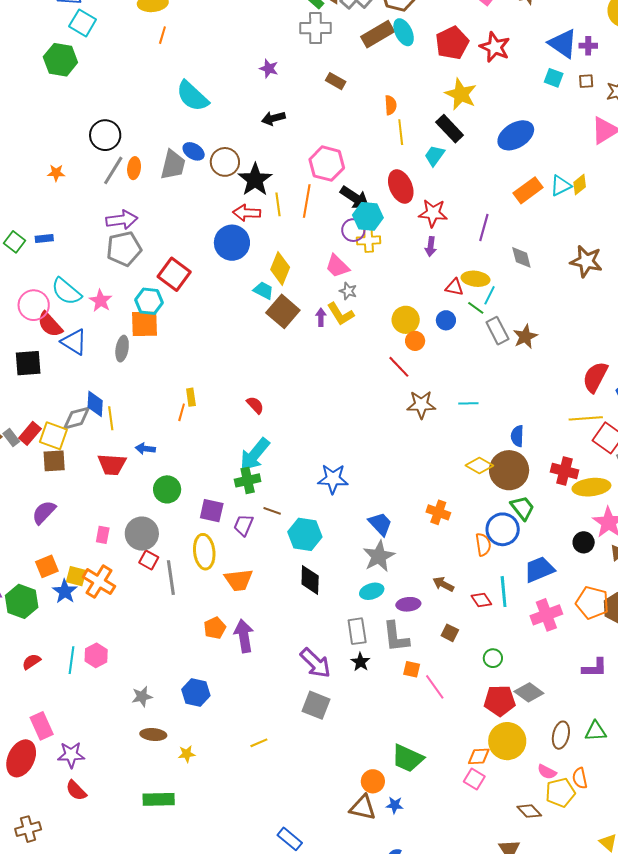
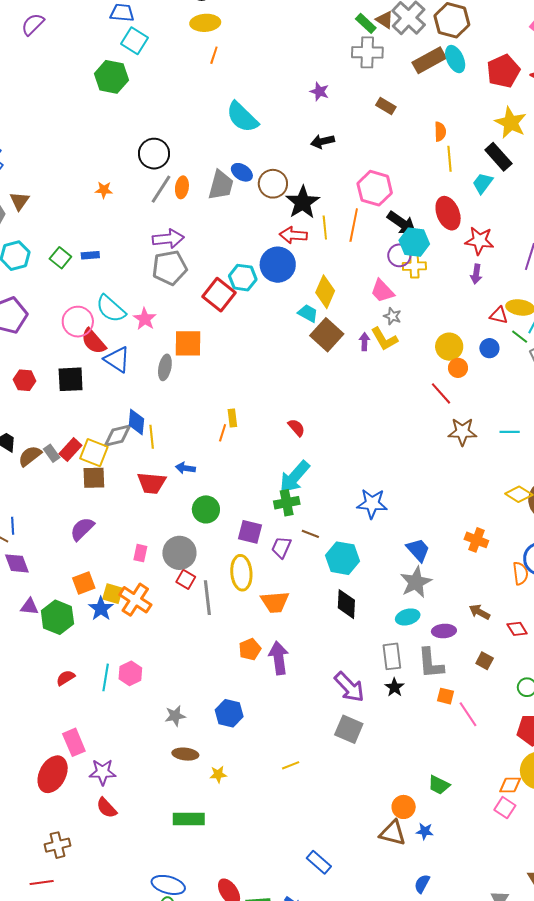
cyan hexagon: (149, 301) -> (243, 278), moved
green trapezoid: (408, 758) -> (439, 785), size x0.7

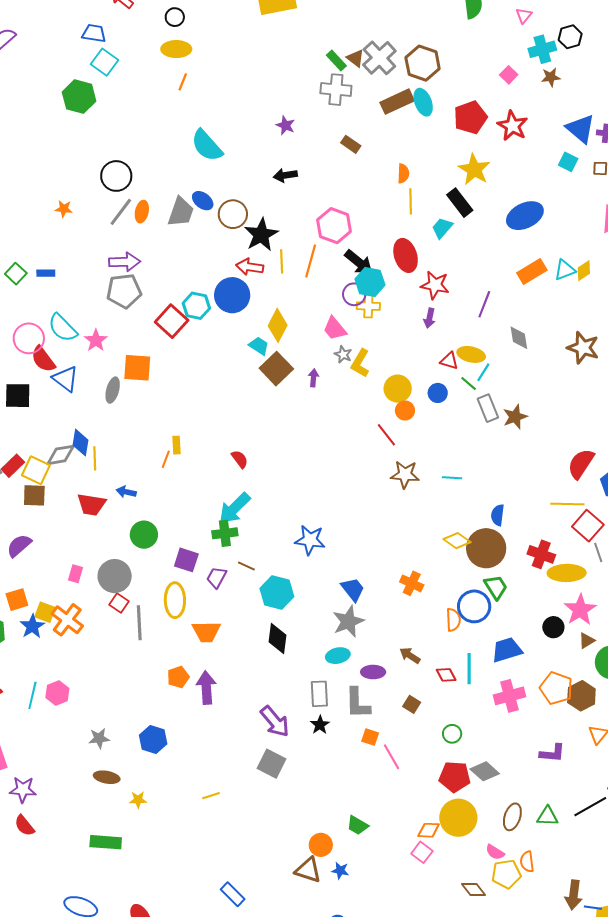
yellow L-shape: (384, 339) -> (360, 363), moved, turned 56

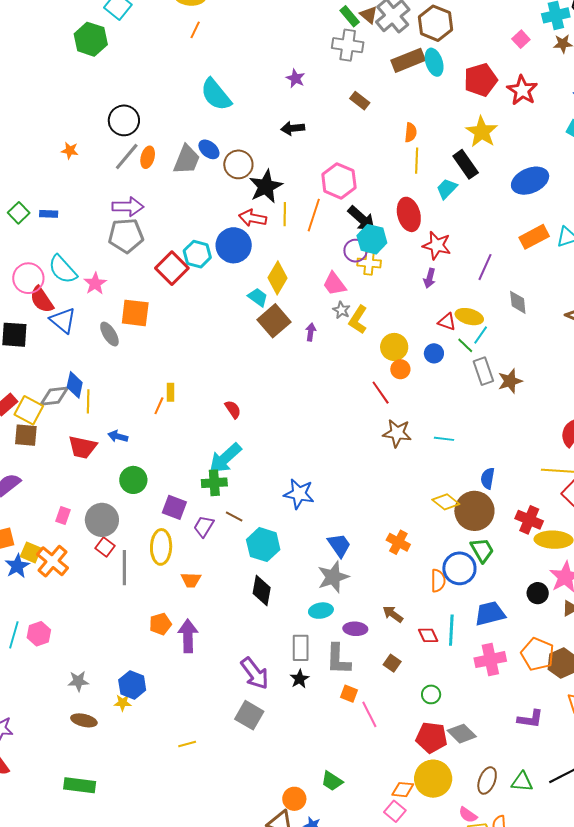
gray ellipse: (113, 390) -> (109, 334), turned -50
orange trapezoid: (206, 632) -> (191, 580), size x0.7
yellow star: (138, 800) -> (123, 703), moved

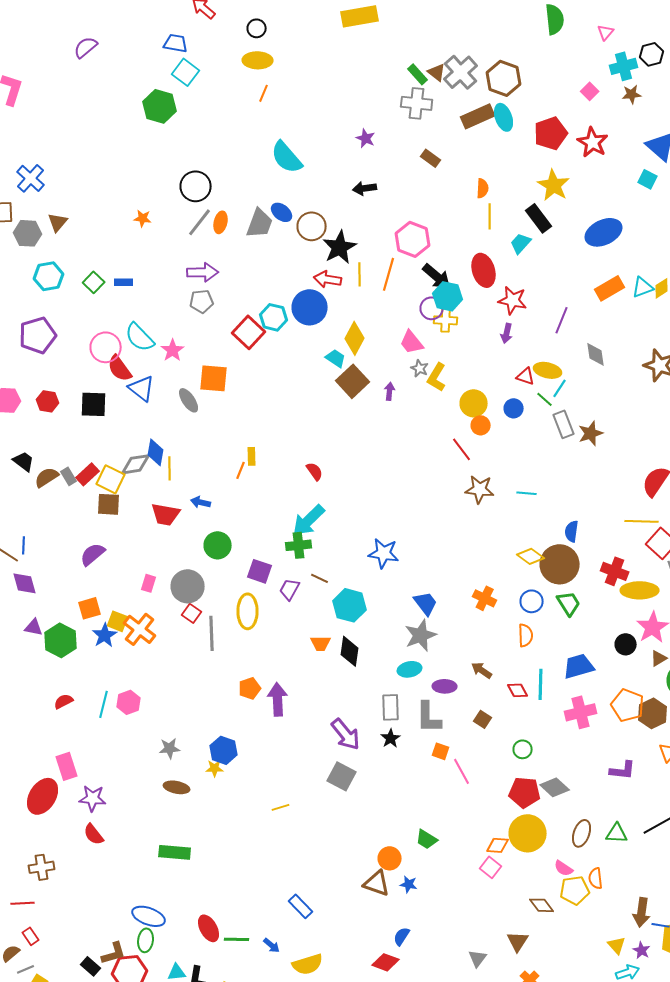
gray pentagon: (126, 236) -> (202, 301), size x0.7
blue circle: (459, 568) -> (532, 601), moved, size x0.7
orange trapezoid: (191, 580) -> (321, 643), moved

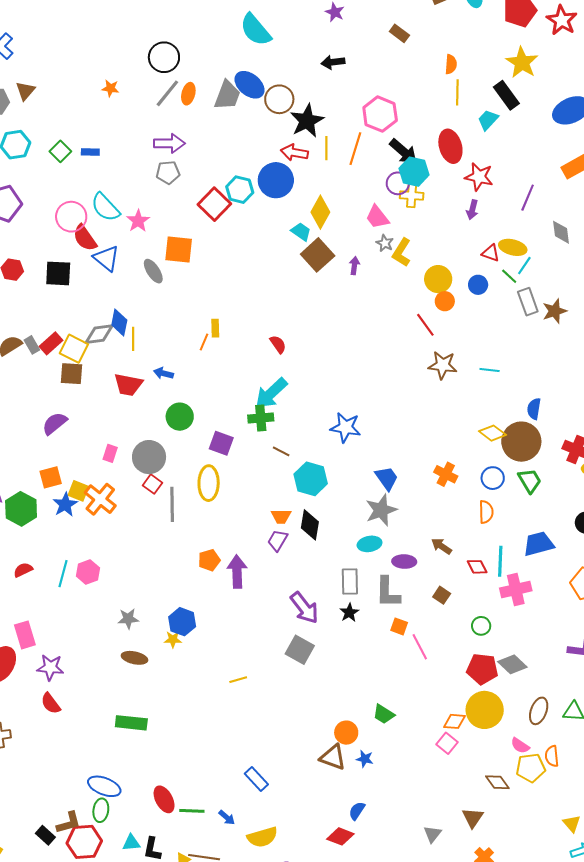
blue ellipse: (282, 212) -> (250, 85), size x1.4
purple trapezoid: (290, 589) -> (278, 540), moved
pink cross: (581, 712) -> (516, 589), moved

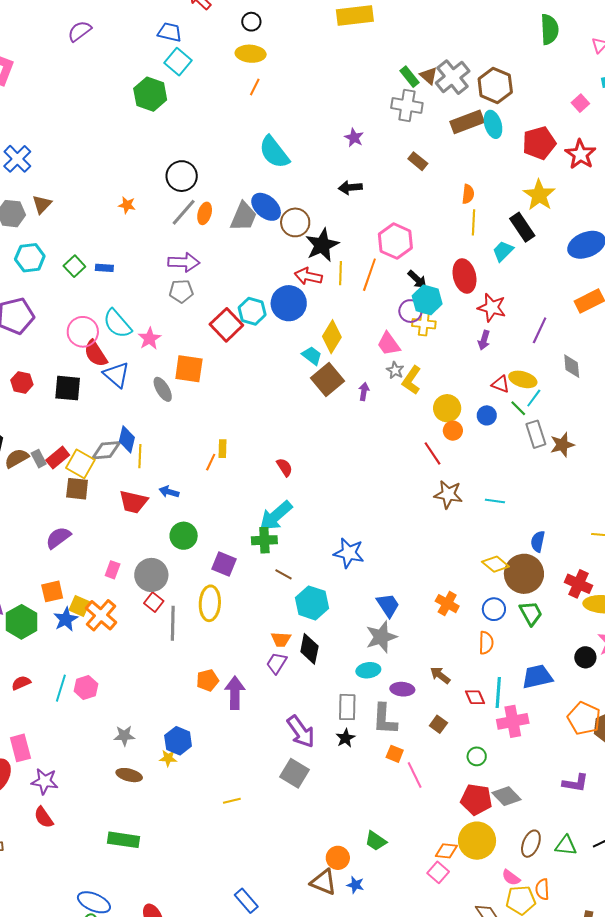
black arrow: (403, 151) -> (417, 279), size x0.7

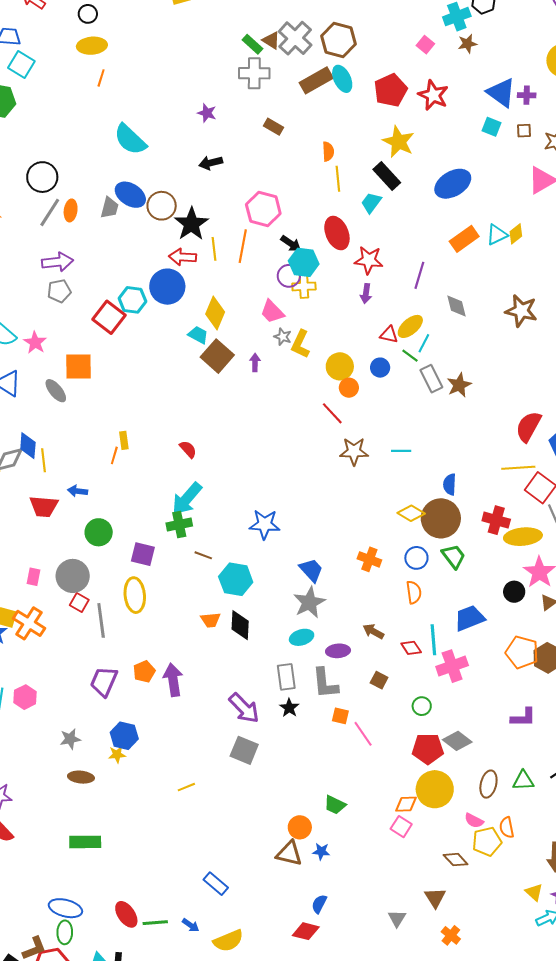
gray trapezoid: (243, 217) -> (110, 208), size x0.7
yellow ellipse: (523, 379) -> (410, 326), turned -48
purple trapezoid: (277, 663) -> (104, 681), moved, size x1.4

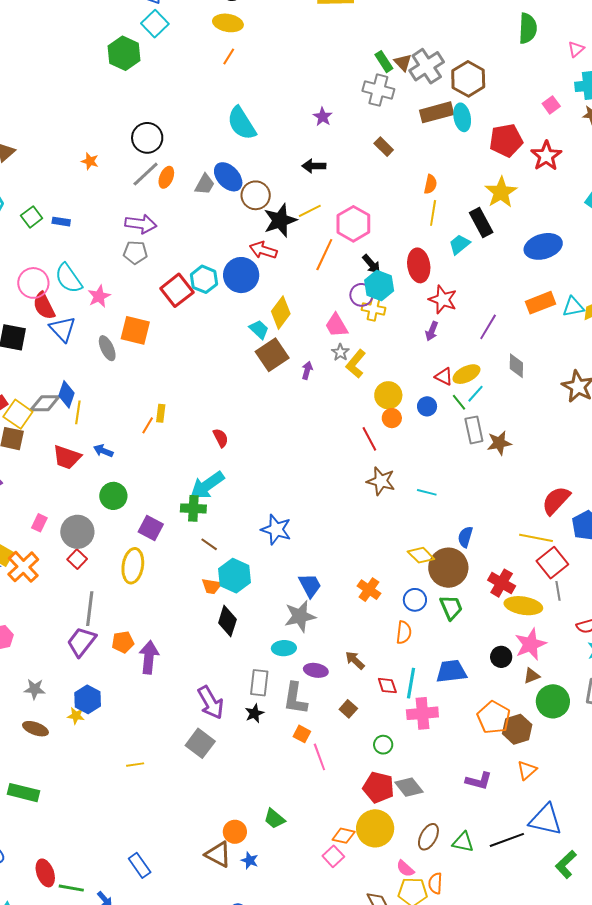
yellow line: (214, 249) -> (310, 211), moved, turned 55
gray line: (101, 620) -> (90, 609), moved
orange trapezoid: (210, 620) -> (212, 586), moved

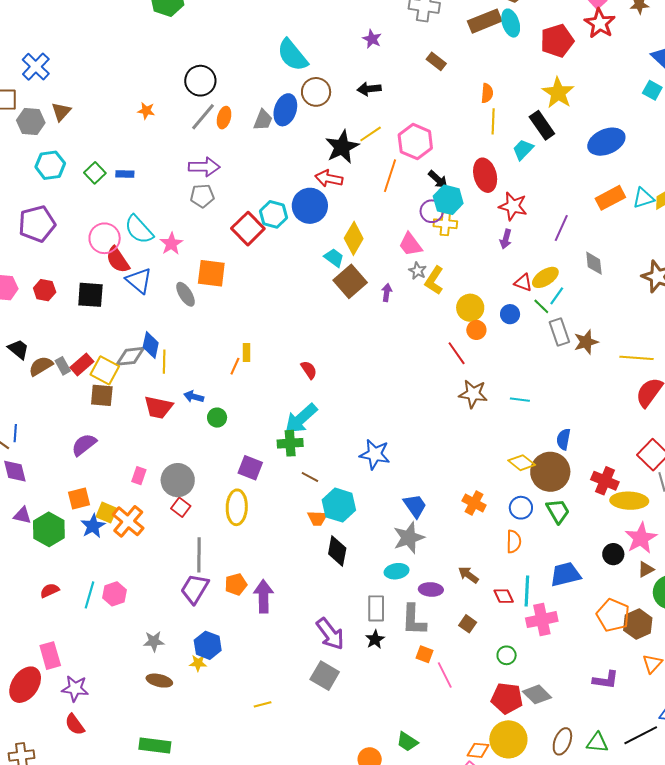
red star: (546, 156) -> (600, 23), moved
blue ellipse: (228, 177) -> (285, 110), turned 68
brown circle: (256, 195) -> (316, 92), moved
green circle: (113, 496) -> (217, 418), moved, size x0.7
yellow line: (536, 538) -> (636, 358), moved

